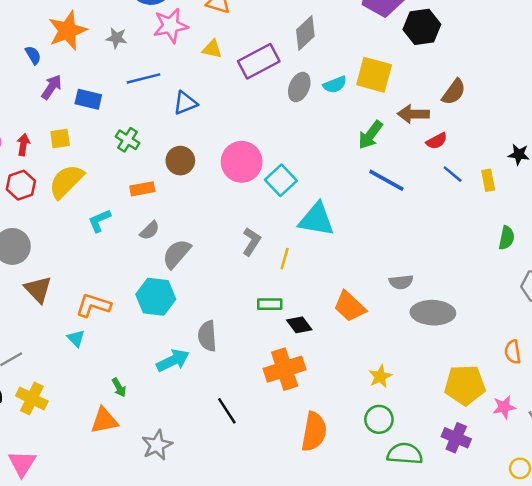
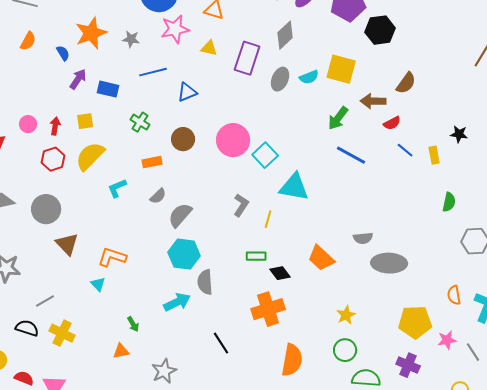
purple rectangle: (259, 61) -> (247, 58), turned -44
cyan hexagon: (156, 297) -> (184, 254), moved
orange triangle: (104, 421) -> (121, 351), size x0.7

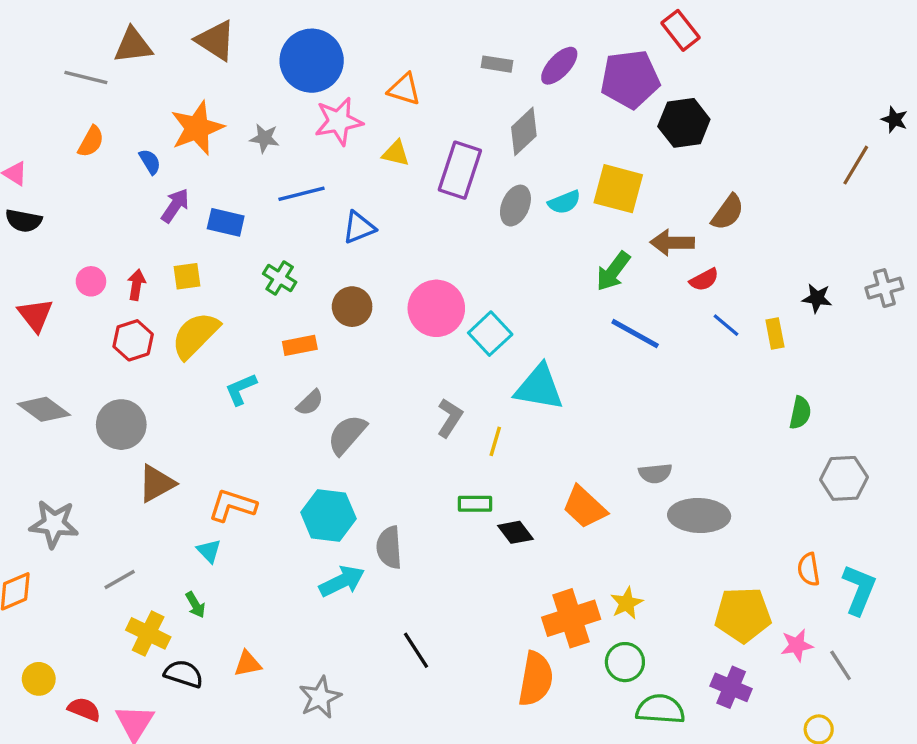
brown triangle: (67, 244) -> (157, 483), turned 45
cyan hexagon: (184, 254) -> (328, 515), moved
orange cross: (268, 309) -> (571, 618), moved
green arrow: (133, 324) -> (195, 605), moved
black semicircle: (27, 328) -> (184, 674), moved

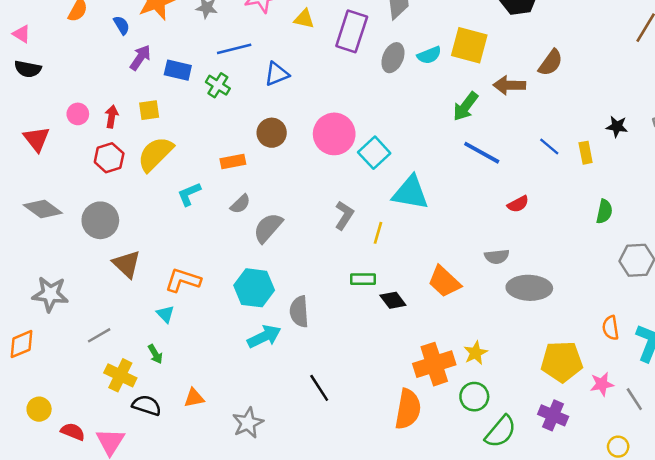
green cross: (280, 278) -> (218, 85), moved
red semicircle: (704, 280) -> (518, 204), moved
brown triangle: (157, 483) -> (127, 264), turned -48
green semicircle: (660, 709) -> (501, 432), turned 126

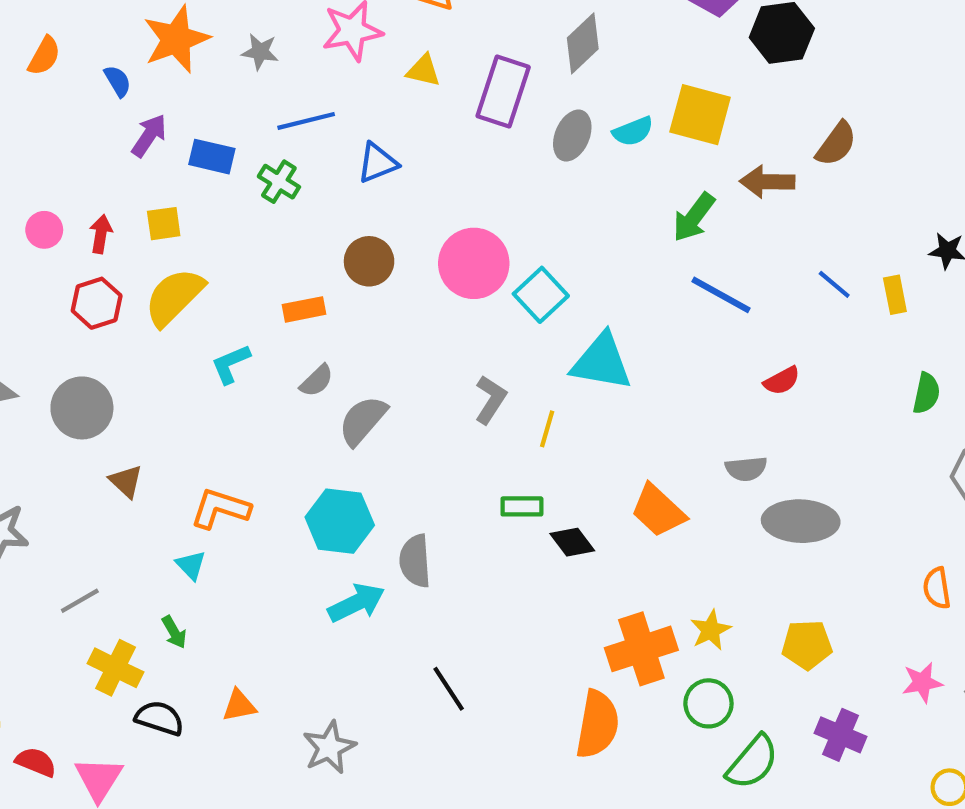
brown triangle: (127, 264) -> (126, 481), size x0.7
yellow pentagon: (562, 362) -> (807, 645), moved, size x0.7

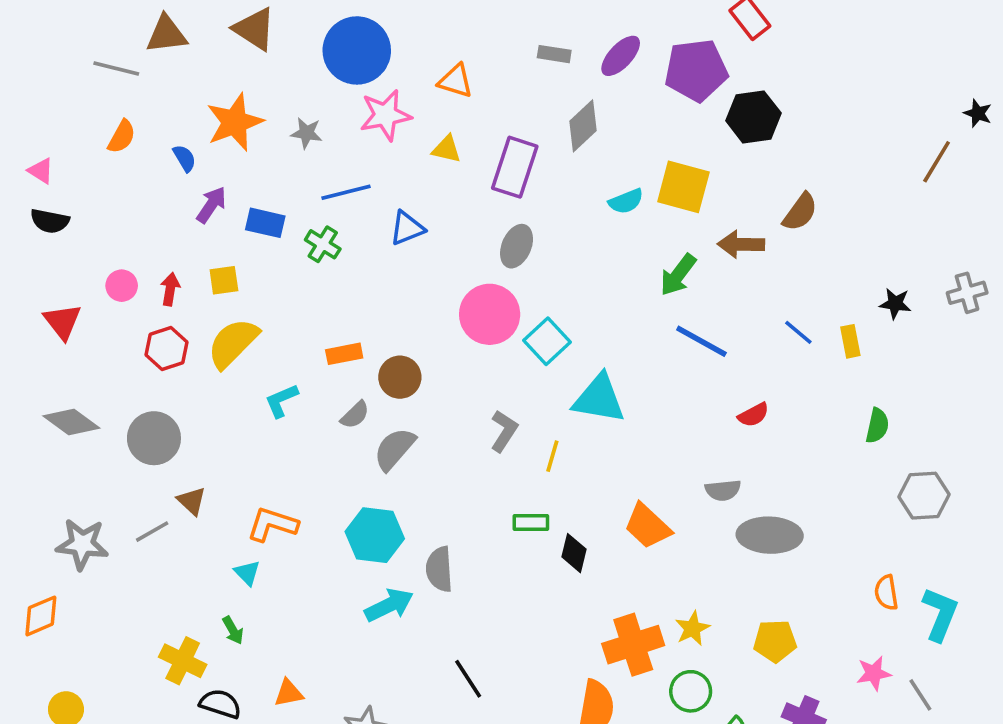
gray ellipse: (572, 136) -> (517, 246), moved
brown circle: (369, 261) -> (400, 377), moved
black diamond: (572, 542) -> (574, 553), turned 51
gray line: (80, 601) -> (152, 532), moved

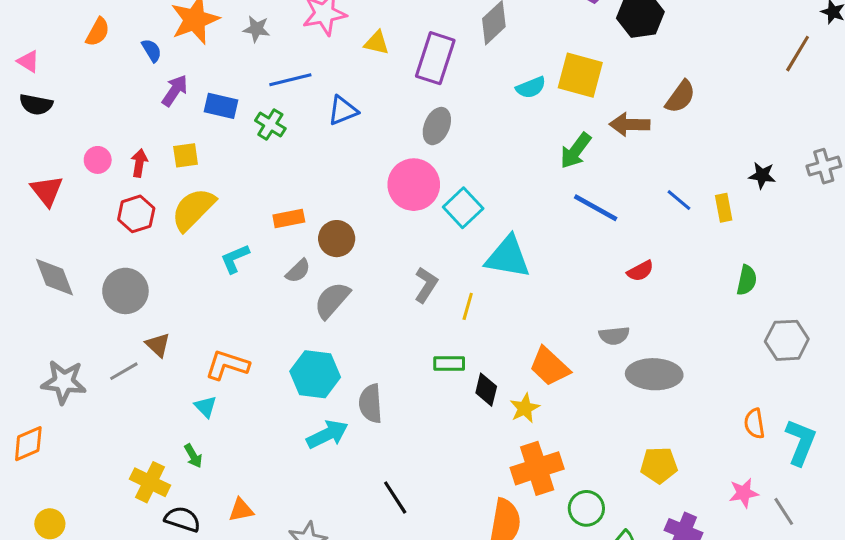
gray diamond: (71, 422) -> (54, 277), turned 33
yellow star: (692, 628) -> (525, 408), moved

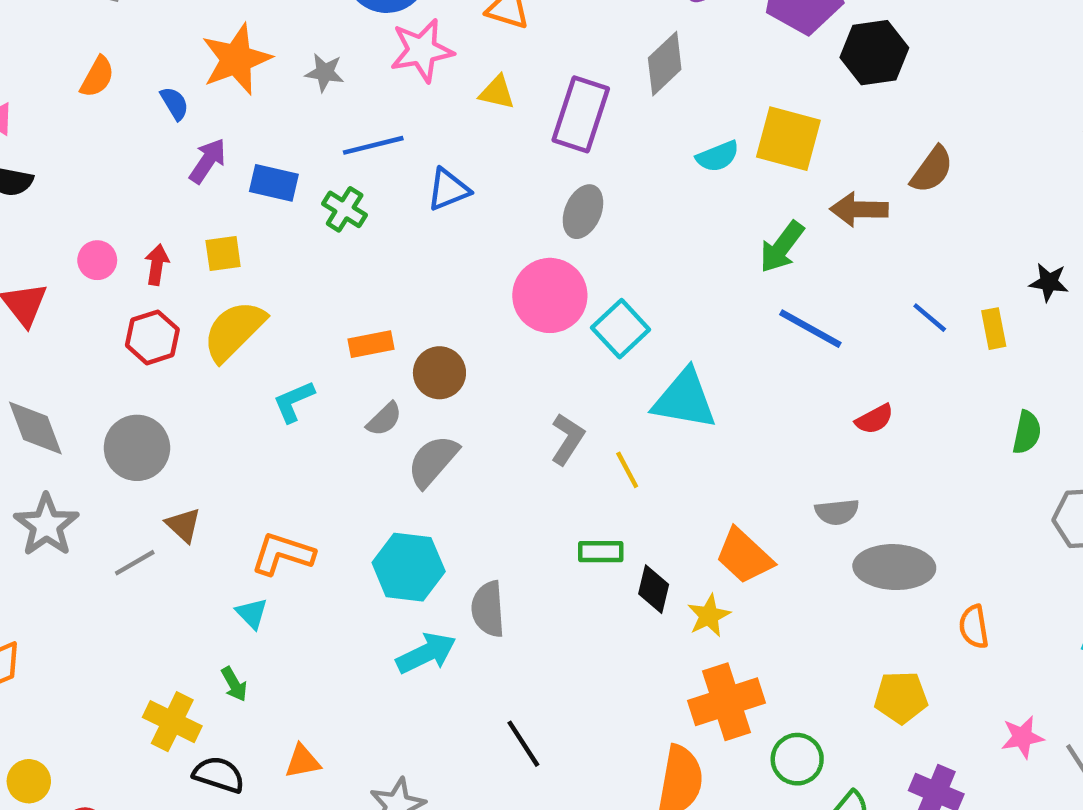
yellow line: (468, 306) -> (627, 470), turned -44
gray star: (64, 382) -> (46, 525), moved, turned 30
orange semicircle: (754, 424) -> (974, 627), moved

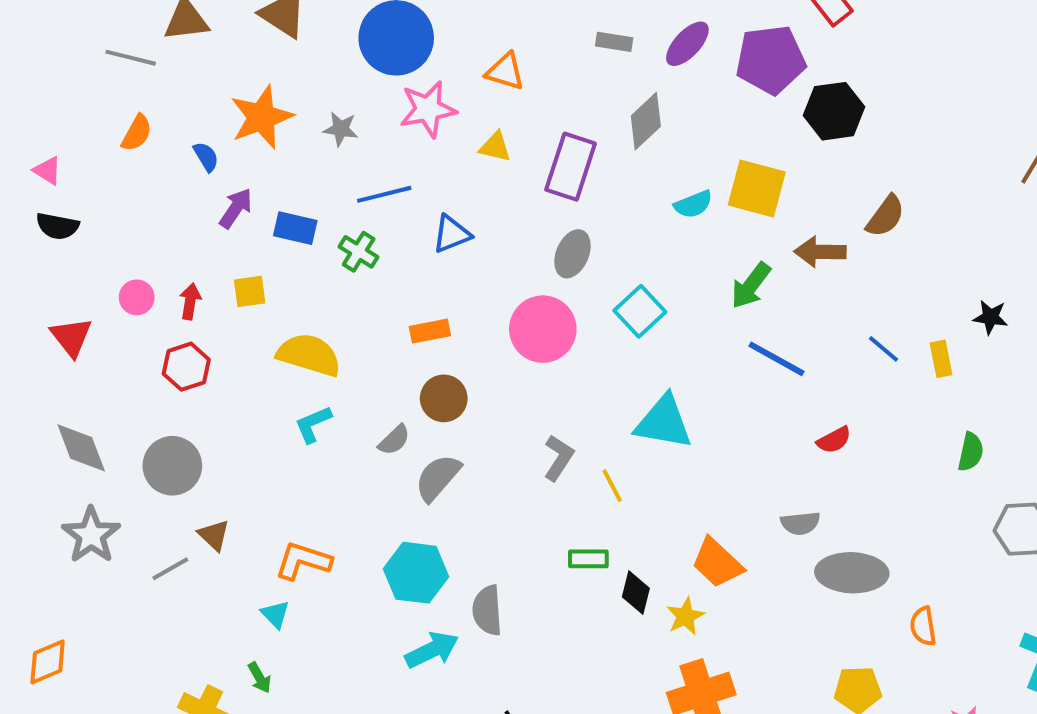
cyan square: (621, 329) -> (640, 311), moved
yellow semicircle: (234, 331) -> (309, 355), moved, turned 62
orange rectangle: (371, 344) -> (430, 331), moved

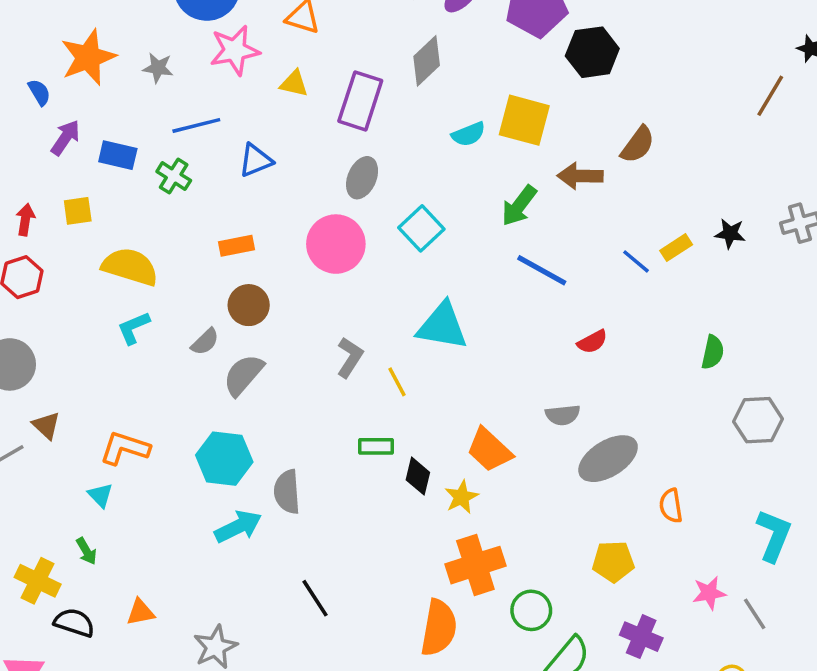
yellow rectangle: (941, 359) -> (676, 248), moved, turned 68
gray ellipse: (852, 573) -> (608, 459), turned -34

